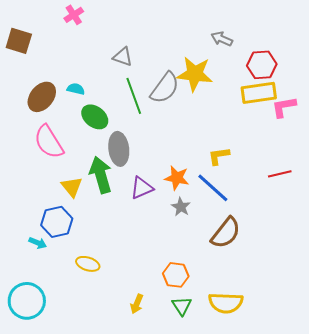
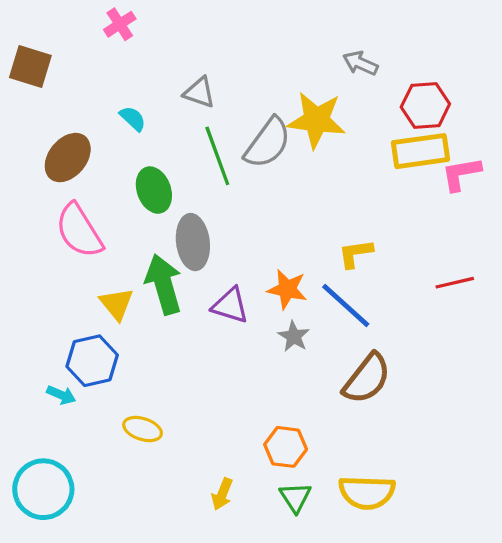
cyan semicircle: (76, 89) -> (133, 118), moved, turned 30
green ellipse: (95, 117) -> (154, 190), turned 32
purple triangle: (142, 188) -> (230, 305), turned 40

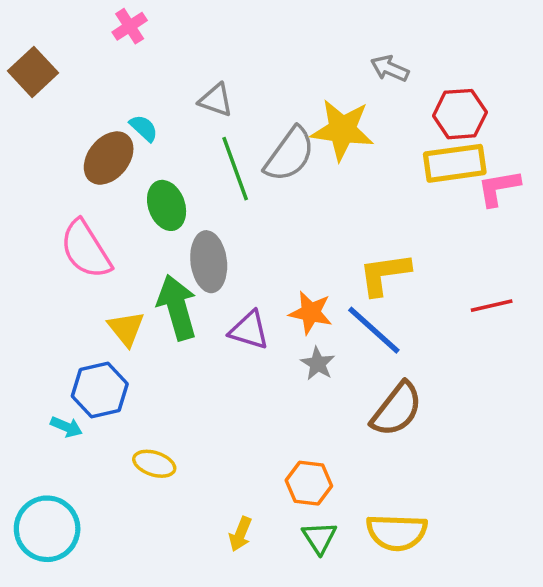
brown square: (30, 66) -> (33, 72), turned 30
brown ellipse: (68, 158) -> (109, 158), moved
yellow L-shape: (355, 253) -> (384, 274), size x1.4

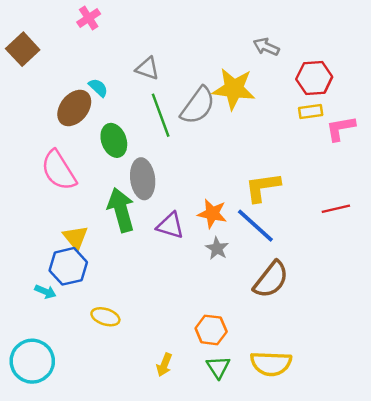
yellow rectangle: (455, 163) -> (311, 112), size x0.6
yellow triangle: (126, 328) -> (75, 238), moved

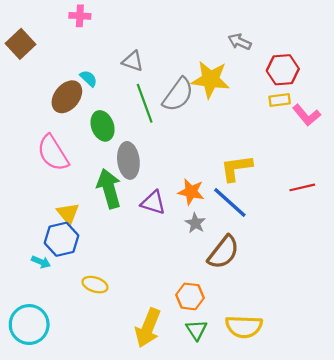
pink cross: (89, 18) -> (80, 16), turned 36
pink L-shape: (341, 128) -> (307, 115), turned -120
brown semicircle: (271, 280) -> (223, 252), moved
yellow arrow: (164, 365) -> (148, 328), size x1.8

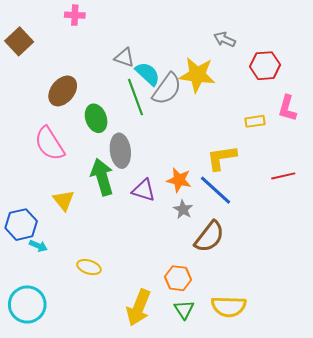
cyan semicircle: (89, 78) -> (148, 74), moved, size x1.5
yellow rectangle: (280, 100) -> (255, 121), moved
pink L-shape: (307, 115) -> (287, 108), turned 56
blue hexagon: (62, 239) -> (21, 225), moved

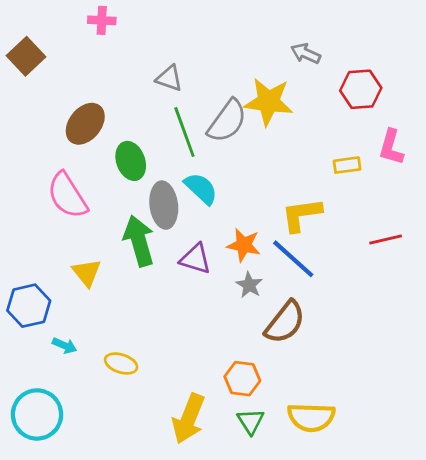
cyan semicircle: (148, 74) -> (201, 189), moved
cyan arrow: (38, 246) -> (65, 346), moved

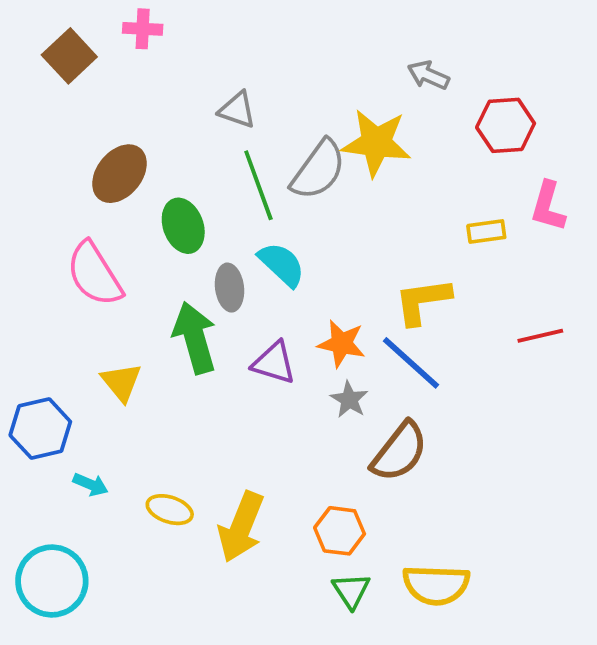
brown square: (26, 56) -> (69, 56), moved
gray ellipse: (164, 205) -> (230, 288), size x0.7
yellow arrow: (189, 419) -> (241, 527), moved

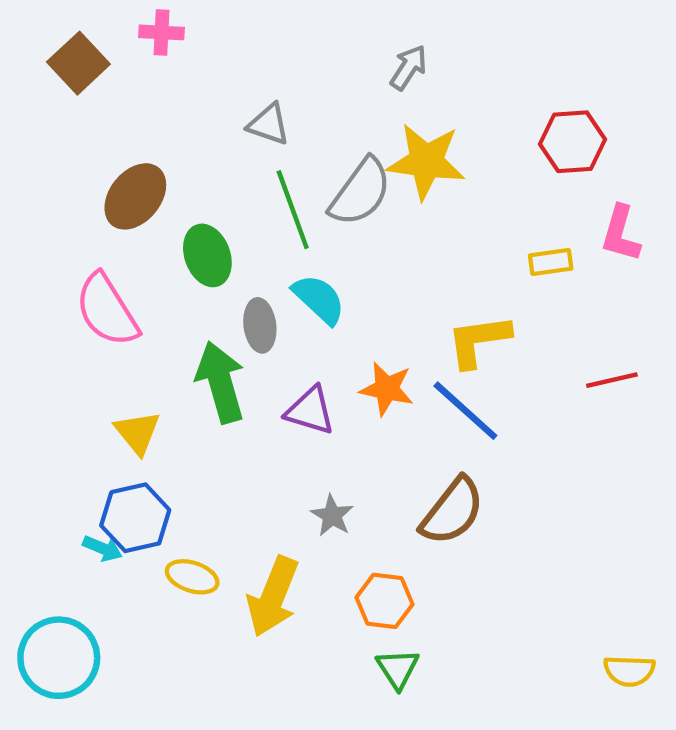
gray arrow: (428, 75) -> (409, 67), moved, turned 99
gray star: (349, 400) -> (332, 516), moved
blue hexagon: (40, 428) -> (135, 518), moved
yellow semicircle: (436, 585) -> (629, 671), moved, size x0.7

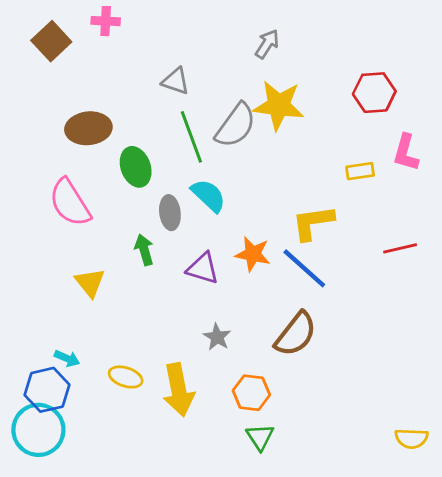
brown ellipse: (135, 196) -> (88, 128), turned 45
green arrow: (221, 382) -> (144, 250), size x0.6
blue hexagon: (135, 518) -> (47, 390), moved
yellow arrow: (273, 596) -> (179, 390), turned -33

